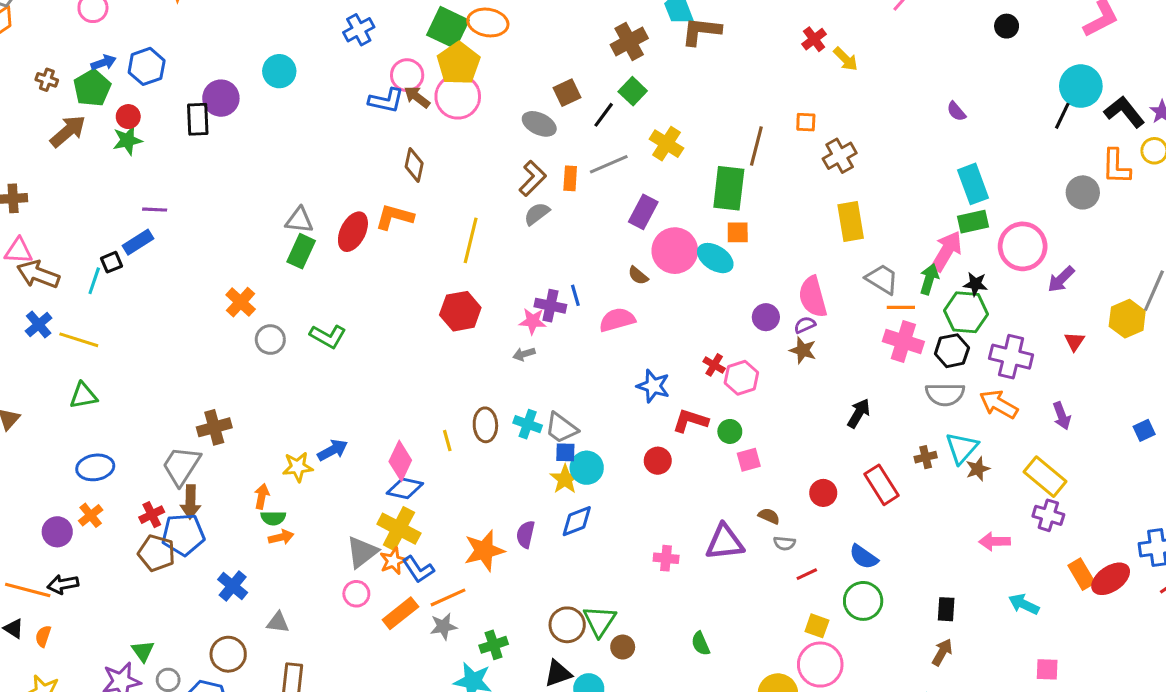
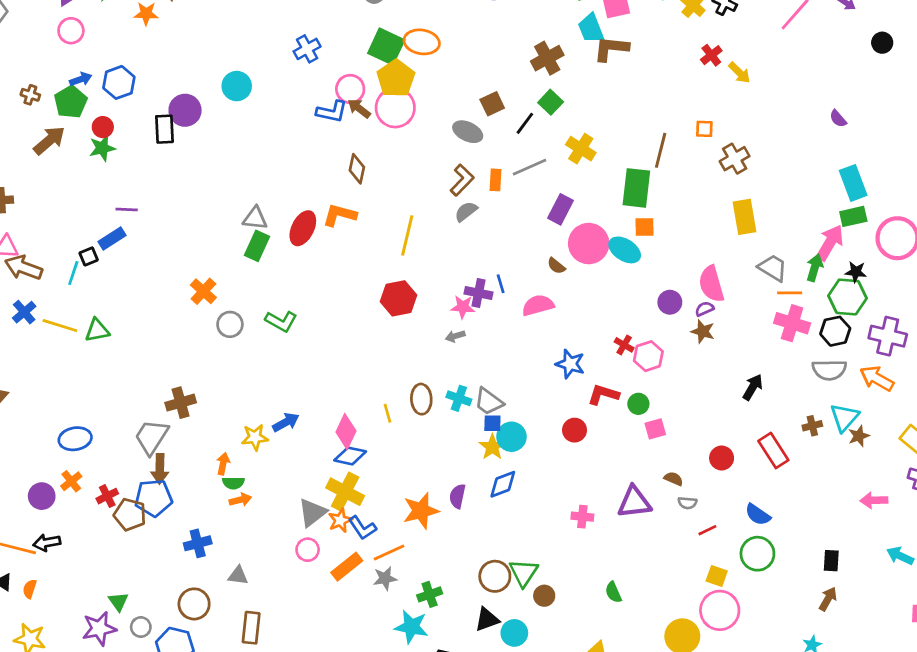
green triangle: (83, 396) -> (97, 330), moved
red cross: (152, 515) -> (107, 496), moved
blue cross: (233, 586) -> (198, 543), turned 36

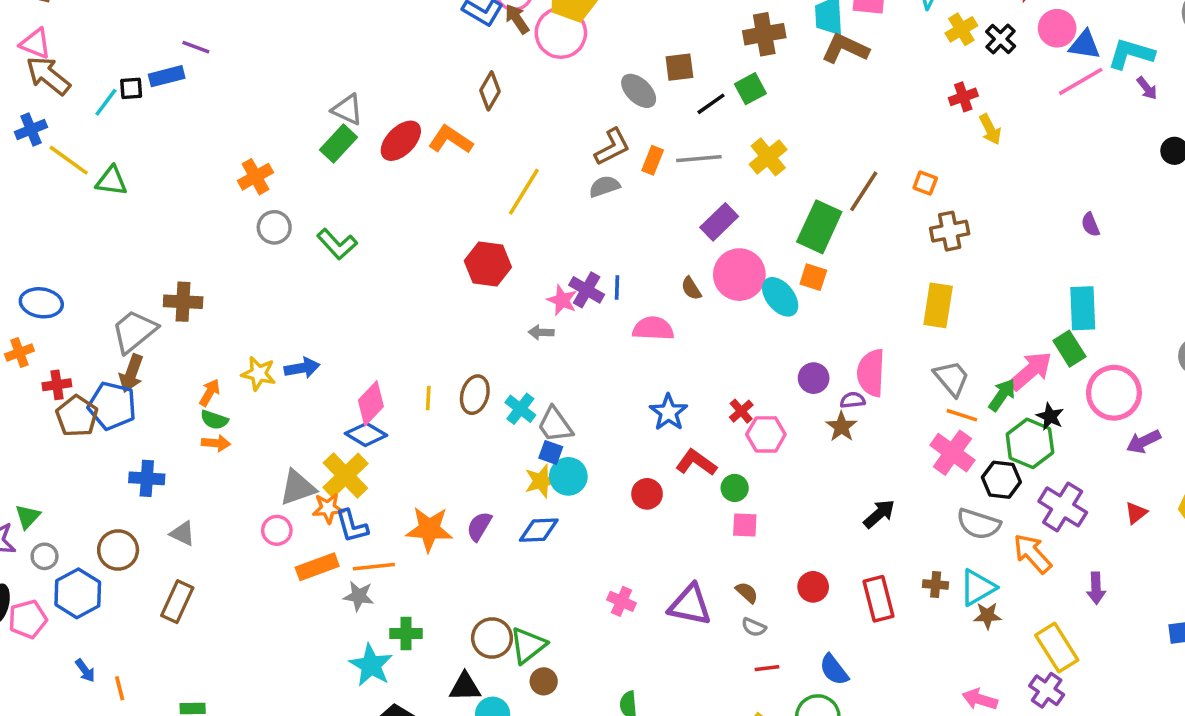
green rectangle: (853, 216) -> (1069, 349), turned 52

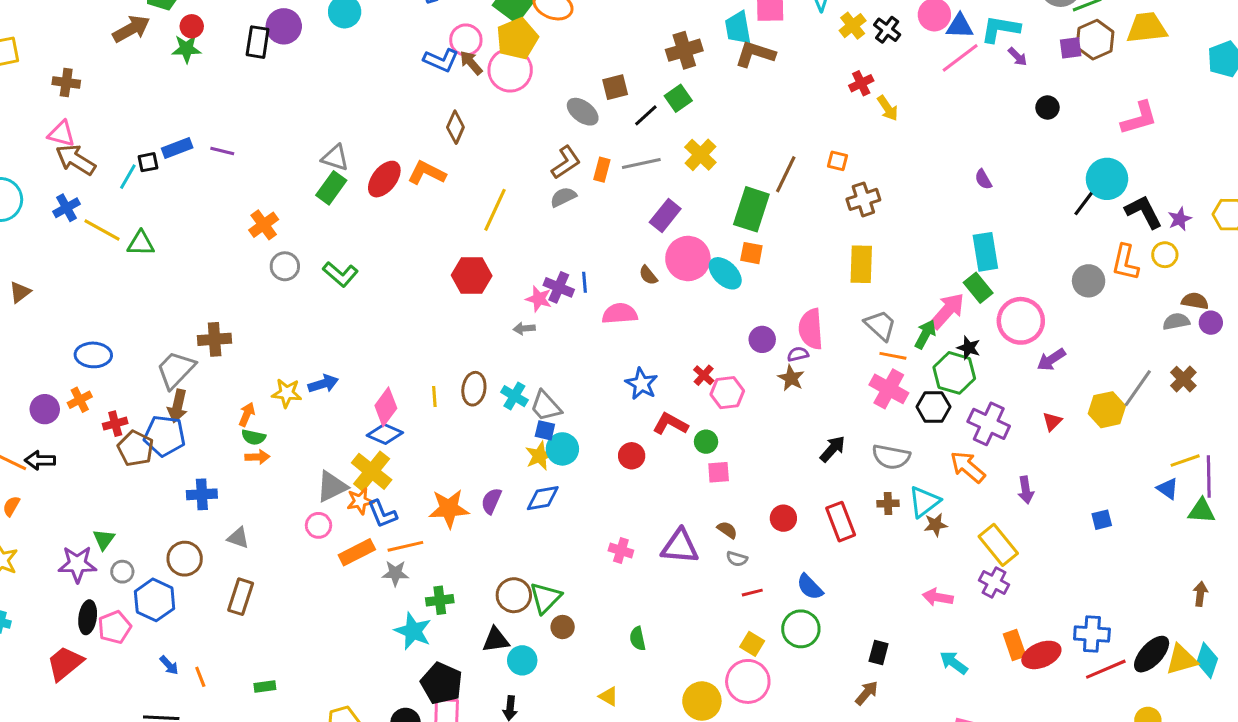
purple line: (196, 47) -> (222, 151), moved
gray semicircle: (979, 524) -> (891, 457), moved

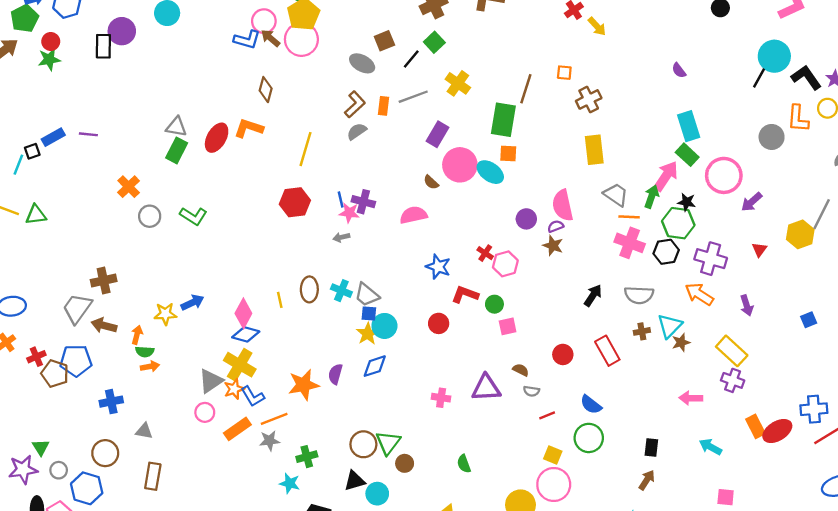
blue line: (585, 282) -> (341, 200), moved
brown arrow: (178, 406) -> (104, 325), moved, turned 100
cyan star: (413, 631) -> (290, 483), size x0.7

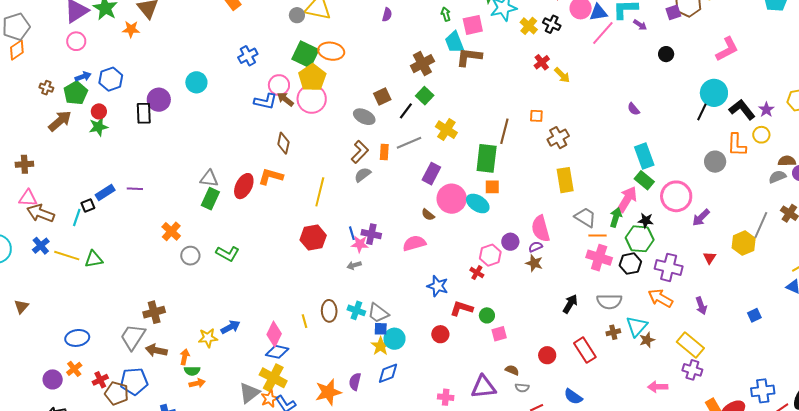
pink hexagon: (505, 264) -> (490, 255), moved

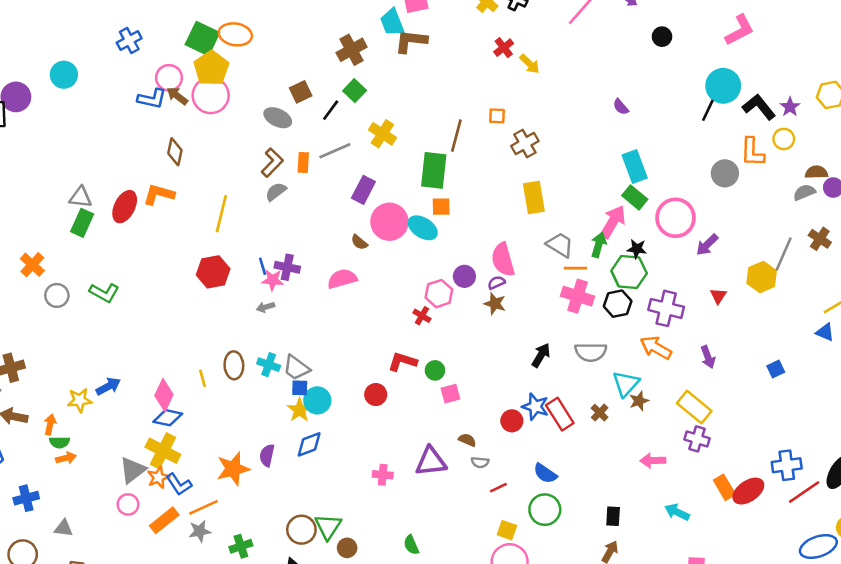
blue star: (438, 286) -> (535, 407), moved
brown cross: (613, 332) -> (600, 413), moved, turned -32

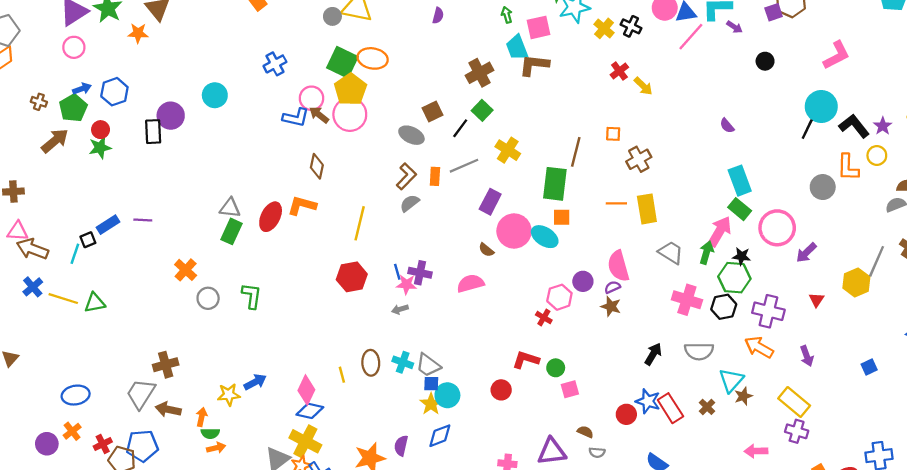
orange line: (575, 268) -> (616, 203), moved
green L-shape: (104, 293) -> (252, 296), turned -112

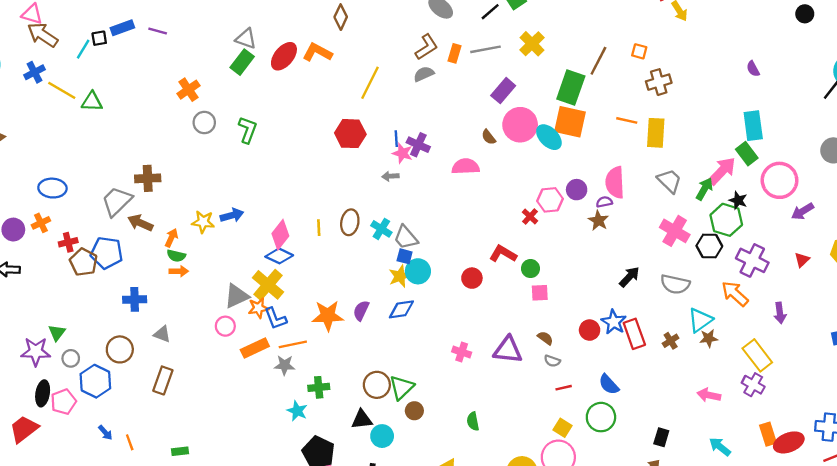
orange square: (562, 217) -> (570, 122), size x1.8

